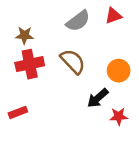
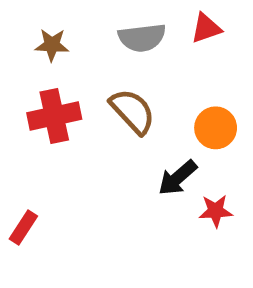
gray semicircle: (78, 21) -> (142, 38), turned 30
brown star: (24, 35) -> (52, 45), moved
red rectangle: (18, 112) -> (23, 228), moved, turned -36

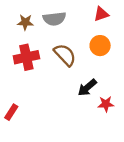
gray semicircle: (142, 38) -> (54, 19), moved
orange circle: (216, 128) -> (100, 46), moved

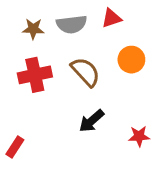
red triangle: (101, 14) -> (111, 18), moved
black arrow: (87, 88) -> (92, 121), moved

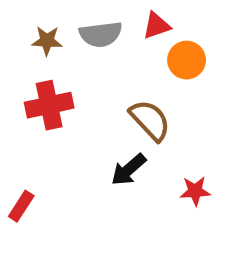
orange circle: (131, 60) -> (187, 60), moved
brown semicircle: (85, 72) -> (150, 120), moved

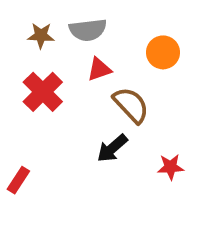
red triangle: (156, 26) -> (99, 69), moved
red cross: (49, 105) -> (43, 92), turned -33

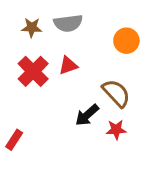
red triangle: (99, 69) -> (68, 65), moved
brown semicircle: (131, 105) -> (116, 93), moved
red star: (171, 167) -> (116, 130), moved

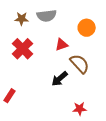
red triangle: (68, 65) -> (62, 45), moved
red star: (116, 130) -> (80, 109), moved

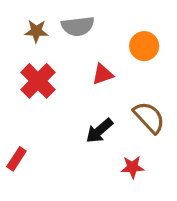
brown semicircle: (80, 64) -> (149, 117), moved
red star: (80, 109) -> (133, 167), moved

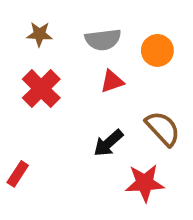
gray semicircle: (78, 26) -> (103, 40), moved
red star: (133, 167) -> (145, 183), size x1.5

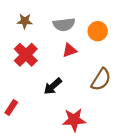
brown semicircle: (163, 129) -> (101, 79), turned 75
black arrow: (108, 143) -> (53, 86), moved
red star: (145, 183) -> (74, 120), moved

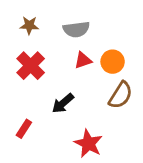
orange circle: (98, 31) -> (113, 62), moved
red rectangle: (11, 108) -> (24, 129), moved
red star: (74, 120) -> (88, 144), turned 30

